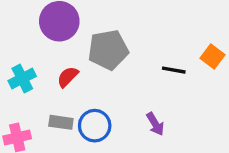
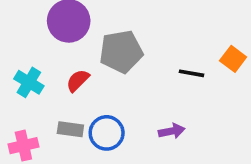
cyan cross: (22, 78) -> (29, 82), turned -32
purple arrow: (155, 124) -> (172, 131), turned -70

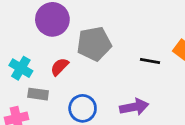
gray rectangle: (70, 129) -> (38, 94), moved
purple arrow: (172, 131) -> (134, 107), size x1.4

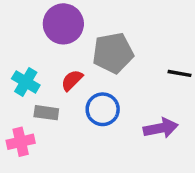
blue circle: (83, 108) -> (103, 109), moved

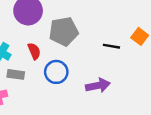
red semicircle: (72, 80) -> (34, 51), turned 112

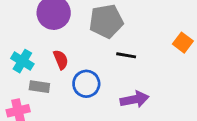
gray pentagon: (64, 31) -> (106, 21), moved
black line: (111, 46) -> (126, 55), moved

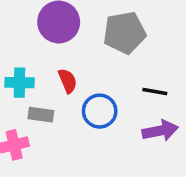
black line: (126, 55) -> (155, 91), moved
cyan cross: (22, 61) -> (19, 83), turned -30

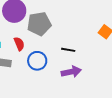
gray pentagon: (125, 33) -> (39, 24), moved

